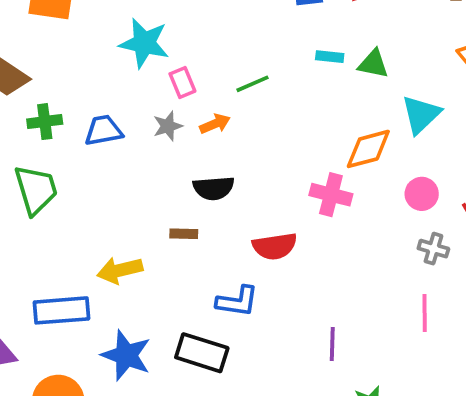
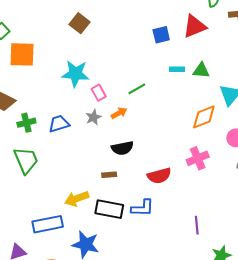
pink cross: (331, 195) -> (198, 158), moved, turned -30
black rectangle: (202, 353) -> (109, 209), moved

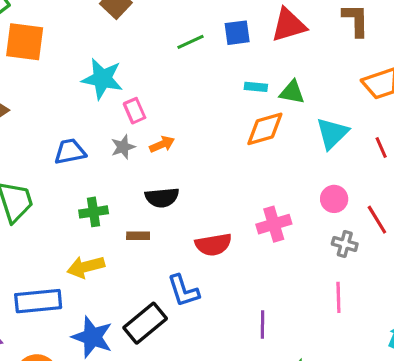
green line: (137, 89) -> (190, 42), moved
orange diamond: (204, 117) -> (265, 129), moved
green cross: (26, 123) -> (94, 212), moved
blue L-shape: (142, 208) -> (183, 291), turned 65
black rectangle: (109, 209) -> (145, 323), moved, turned -56

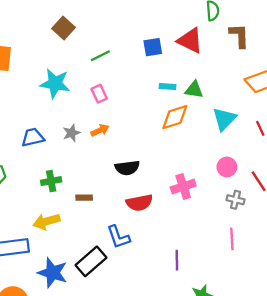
red triangle: (289, 25) -> (190, 41), turned 44
green line: (190, 42) -> (100, 56), moved
pink rectangle: (135, 111) -> (99, 94), moved
black semicircle: (162, 197) -> (127, 168), moved

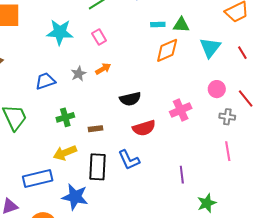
black rectangle: (91, 261) -> (98, 167), moved, turned -40

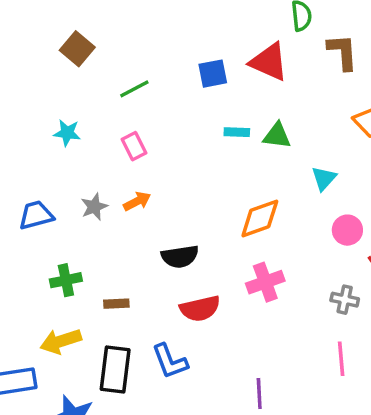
cyan star: (60, 32) -> (67, 133), size x0.6
cyan triangle: (210, 48) -> (324, 178), size x0.7
orange diamond: (167, 50) -> (260, 219), moved
pink circle: (217, 89) -> (347, 230), moved

